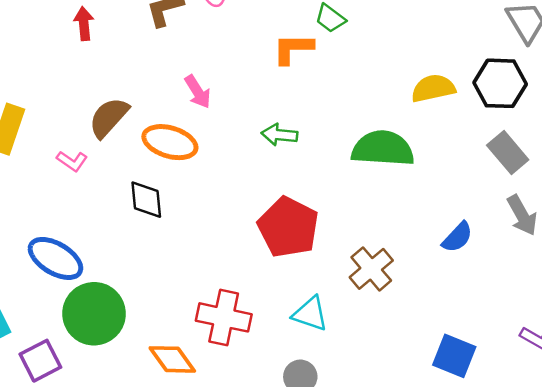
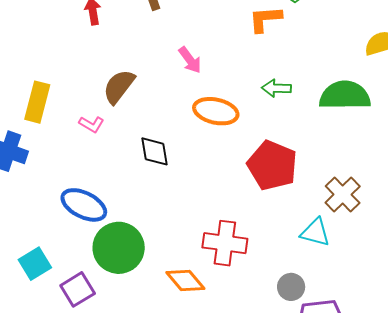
green arrow: (279, 135) -> (276, 88), moved
orange ellipse: (170, 142) -> (216, 111), moved
cyan triangle: (310, 314) -> (315, 232), moved

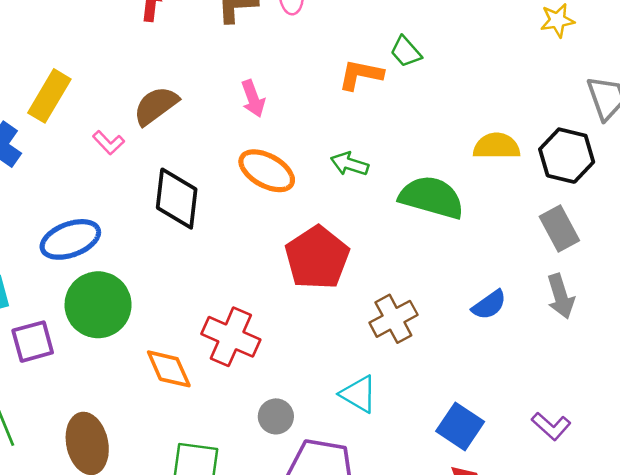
black diamond: (154, 151) -> (177, 199), size x1.4
blue ellipse: (84, 205) -> (70, 239), turned -63
cyan triangle: (315, 232) -> (359, 394), moved
gray circle: (291, 287) -> (276, 416), moved

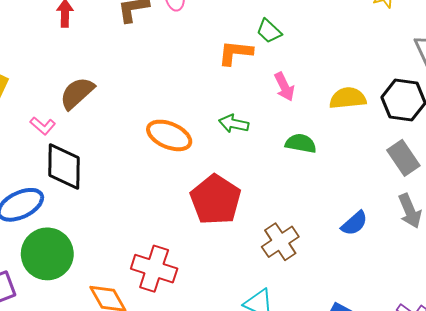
pink arrow: (253, 98) -> (284, 87), moved
green semicircle: (432, 197) -> (301, 143), size x0.6
black diamond: (177, 199) -> (64, 166), moved

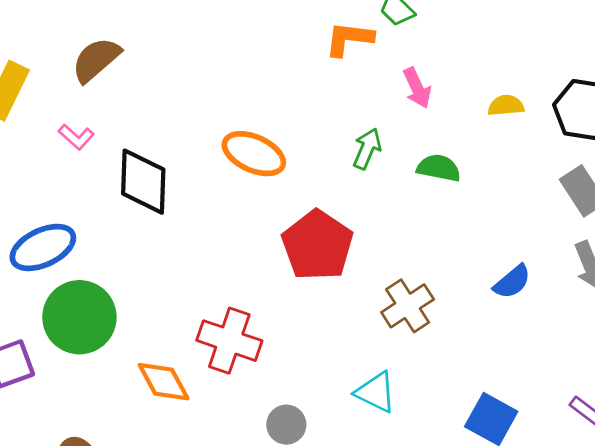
brown semicircle: (77, 93) -> (96, 60), moved
yellow semicircle: (348, 98) -> (506, 105), size x0.7
green arrow: (234, 124) -> (367, 149), moved, turned 100
black diamond: (64, 166) -> (143, 182), moved

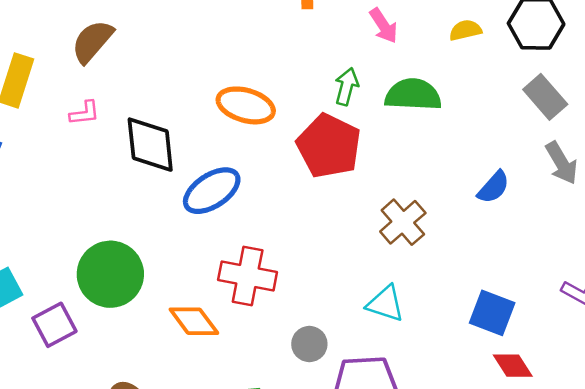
pink L-shape: (76, 137) -> (85, 113), turned -40
green semicircle: (439, 168) -> (413, 95), size x1.4
red pentagon: (317, 245) -> (329, 146), moved
blue ellipse: (43, 247) -> (212, 191), moved

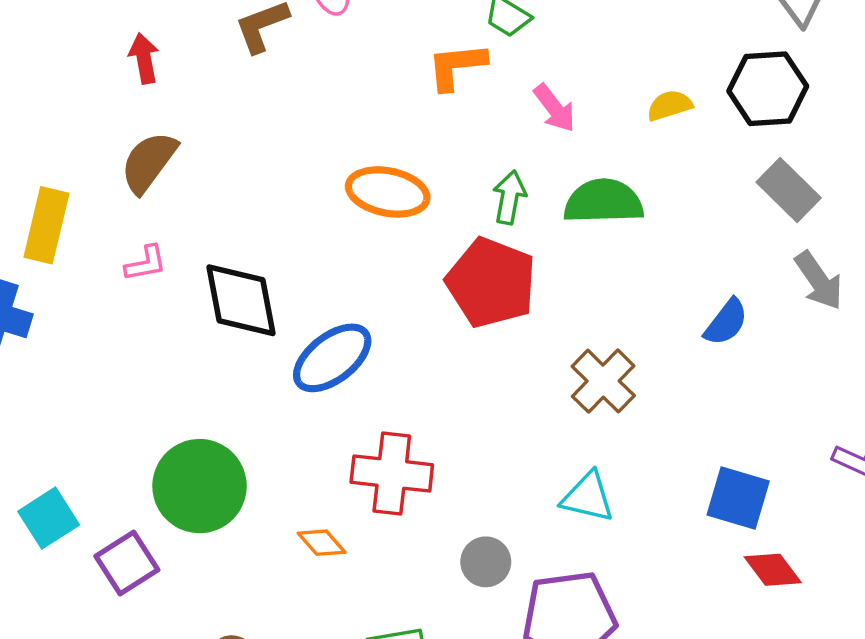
orange ellipse: (246, 105) -> (388, 192), moved
orange diamond: (194, 321) -> (322, 543), size x0.7

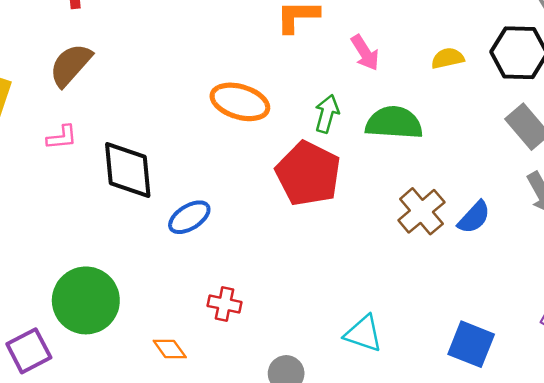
blue ellipse: (332, 358) -> (189, 217), size x0.7
brown cross: (603, 381) -> (421, 211), moved
red cross: (392, 473) -> (225, 304), size x0.6

